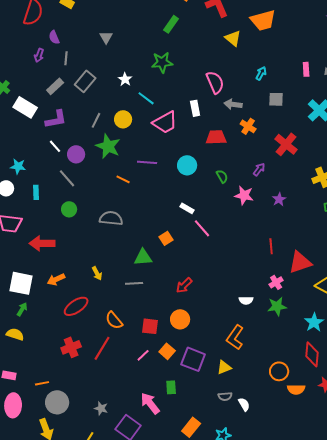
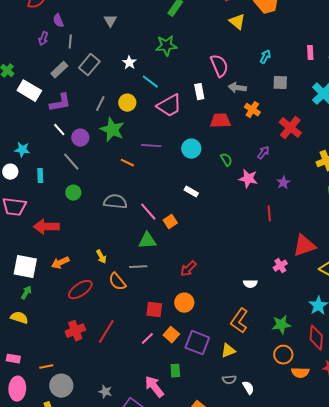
pink line: (202, 228) -> (148, 212), moved
red line: (271, 246) -> (269, 214), moved
green star: (277, 306) -> (281, 325), moved
orange semicircle: (114, 320) -> (117, 282), moved

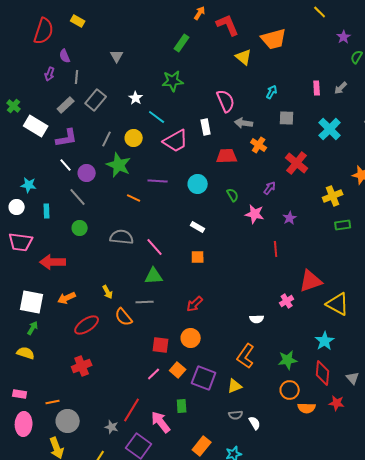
orange square: (170, 222) -> (198, 257), moved, turned 32
red line: (106, 332) -> (132, 410), moved

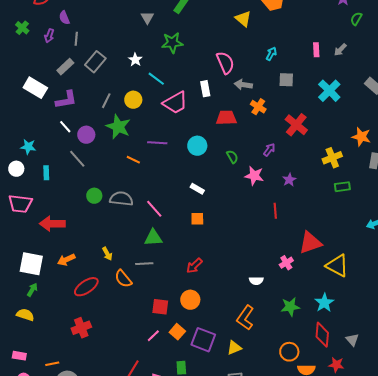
gray triangle: (117, 56) -> (147, 18), moved
green cross: (14, 106) -> (22, 28), moved
green circle: (80, 228) -> (94, 196), moved
green star: (288, 360) -> (290, 307), moved

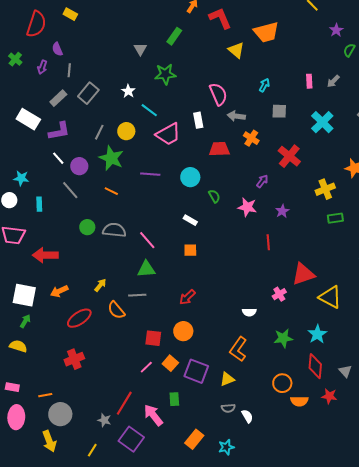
green semicircle: (232, 157) -> (214, 196), moved
orange line: (133, 160) -> (111, 191), moved
yellow arrow: (107, 254) -> (100, 285), turned -112

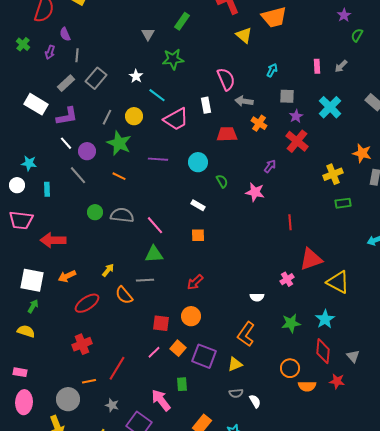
purple star: (282, 211) -> (296, 116), moved
red line: (268, 242) -> (290, 222), moved
orange line: (45, 395) -> (89, 381), moved
red line: (124, 403) -> (117, 368), moved

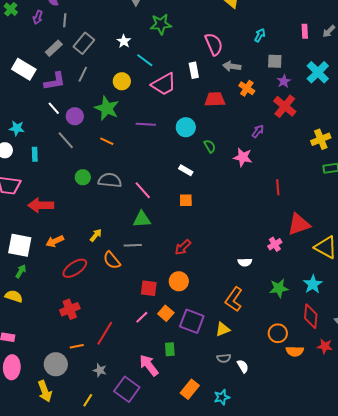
gray line: (107, 117) -> (83, 74), moved

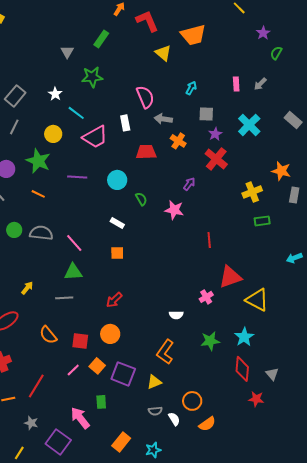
orange semicircle: (112, 260) -> (48, 335), moved
orange circle: (278, 333) -> (192, 401), moved
orange semicircle: (295, 351) -> (207, 424), moved, turned -36

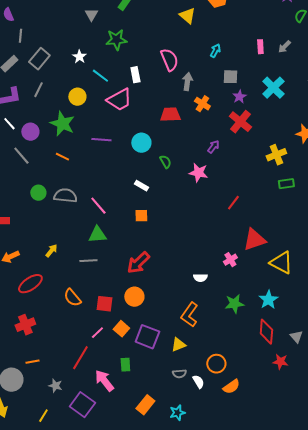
gray arrow: (163, 119) -> (187, 82), turned 90
white rectangle: (125, 123) -> (135, 75), moved
red line: (209, 240) -> (233, 203), turned 42
red arrow: (114, 300) -> (138, 263), size x1.4
red line: (36, 386) -> (80, 358), moved

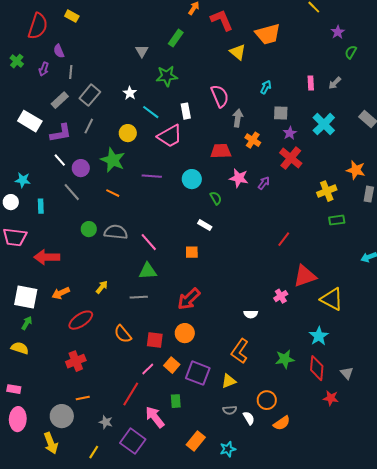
pink star: (198, 173) -> (239, 178), moved
white rectangle: (141, 186) -> (205, 225), moved
green star: (234, 304) -> (285, 359), moved

